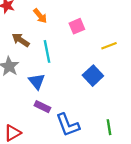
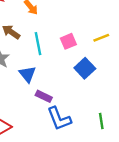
pink square: (77, 26) -> (68, 41), moved
purple rectangle: (42, 107) -> (44, 96), moved

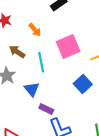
pink square: (68, 41) -> (68, 47), moved, size x1.6

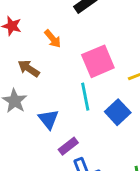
cyan line: (41, 62) -> (85, 97), moved
purple rectangle: (46, 109) -> (68, 146), turned -64

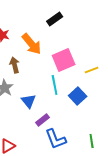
orange arrow: (53, 39) -> (32, 44), size x1.6
brown arrow: (29, 68) -> (15, 65), turned 42

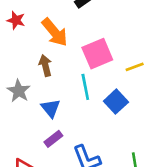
brown arrow: (15, 65) -> (45, 66), moved
purple rectangle: (43, 120) -> (53, 139), moved

